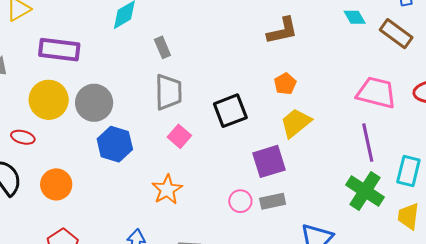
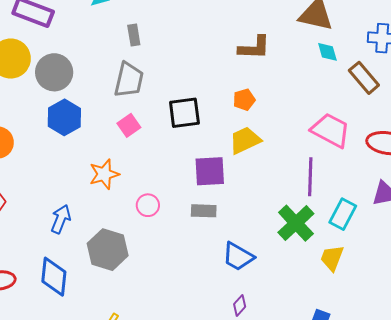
pink circle: (240, 201) -> (148, 205), moved

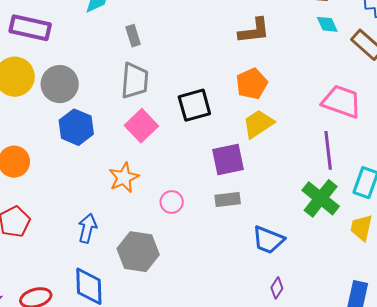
orange pentagon: (244, 100) -> (252, 84), size x1.4
pink square: (129, 125) -> (141, 126), size x1.4

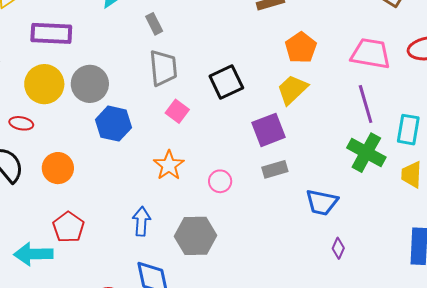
orange pentagon: (252, 84) -> (301, 48), moved
pink square: (141, 126) -> (177, 111), size x0.7

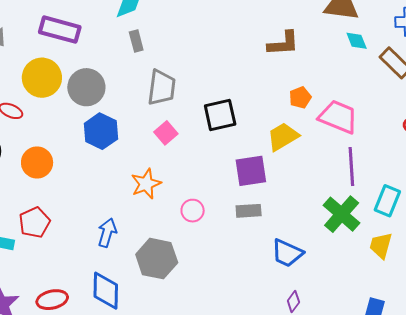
gray rectangle: (154, 24) -> (136, 41), moved
orange pentagon: (301, 48) -> (300, 98), size x0.7
pink trapezoid: (371, 54) -> (338, 117), moved

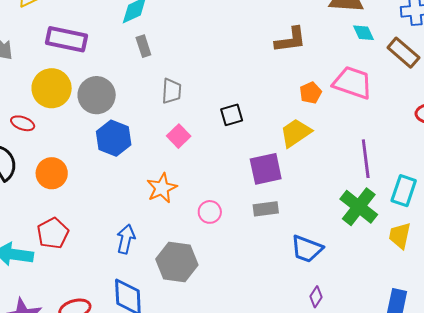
gray trapezoid: (162, 88) -> (172, 91), size x0.7
black square: (220, 115) -> (232, 115), size x0.7
pink trapezoid: (338, 117) -> (353, 83), moved

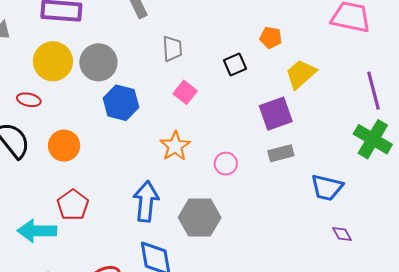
orange pentagon: (311, 93) -> (271, 38), moved, turned -30
blue arrow: (126, 239) -> (146, 201), size x1.4
purple diamond: (316, 297) -> (342, 234), turned -55

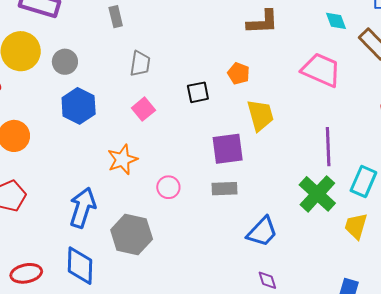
gray circle: (98, 62) -> (65, 62), size x0.7
yellow trapezoid: (301, 74) -> (260, 115), turned 104
blue trapezoid: (327, 188) -> (262, 232), turned -72

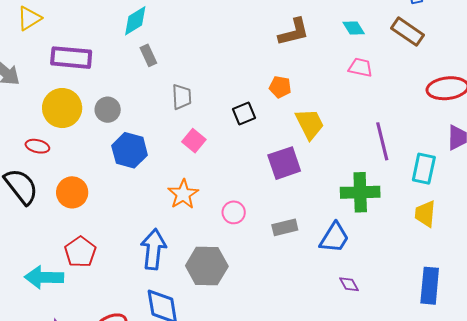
cyan diamond: (336, 21) -> (354, 28), moved
pink trapezoid: (321, 70) -> (360, 67), size x0.6
gray rectangle: (224, 189) -> (285, 227), moved
green cross: (317, 194) -> (360, 192), moved, turned -33

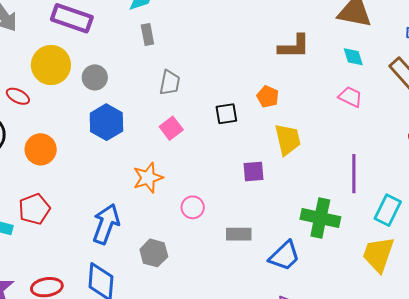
purple square: (284, 163) -> (254, 171), size x0.7
yellow trapezoid: (425, 214) -> (378, 254), size x1.4
gray hexagon: (207, 266) -> (154, 253), size x0.7

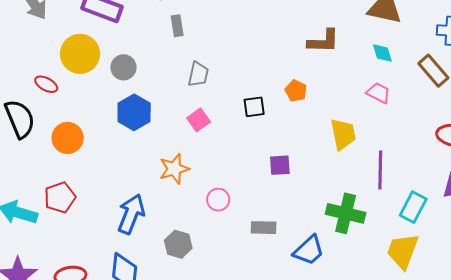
yellow trapezoid: (288, 139) -> (343, 134), moved

